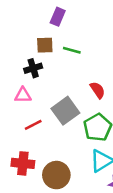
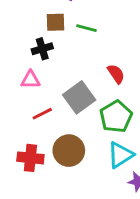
brown circle: (56, 175) -> (69, 151), moved

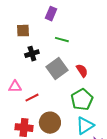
brown square: (56, 22) -> (23, 31), moved
pink triangle: (30, 80) -> (15, 87), moved
gray square: (79, 97) -> (57, 69), moved

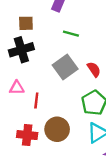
black cross: (32, 54) -> (21, 50), moved, size x1.5
red line: (32, 98) -> (36, 100), turned -56

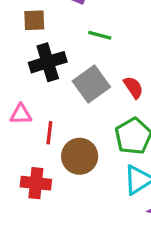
black cross: (21, 50) -> (48, 62), moved
brown circle: (57, 129) -> (80, 156), moved

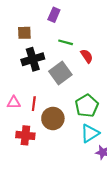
red semicircle: (133, 87) -> (87, 56), moved
pink triangle: (21, 114) -> (14, 103), moved

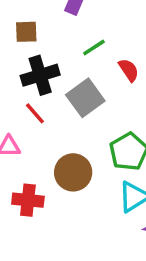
green line: (66, 42) -> (94, 47), turned -48
red line: (34, 104) -> (35, 113), moved, turned -48

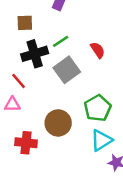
green line: (94, 47) -> (61, 41), moved
red line: (35, 113) -> (19, 81), moved

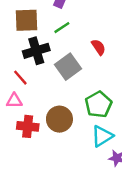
brown square: (25, 23) -> (26, 20), size x1.5
green line: (61, 41) -> (62, 28), moved
red cross: (26, 143) -> (28, 126), moved

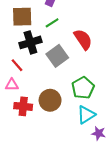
red semicircle: (98, 47) -> (83, 39), size x1.5

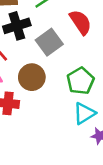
brown circle: (50, 100) -> (32, 77), moved

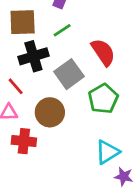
green pentagon: (81, 81) -> (103, 99), moved

